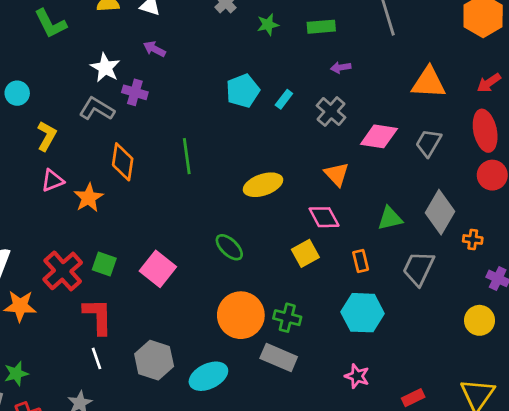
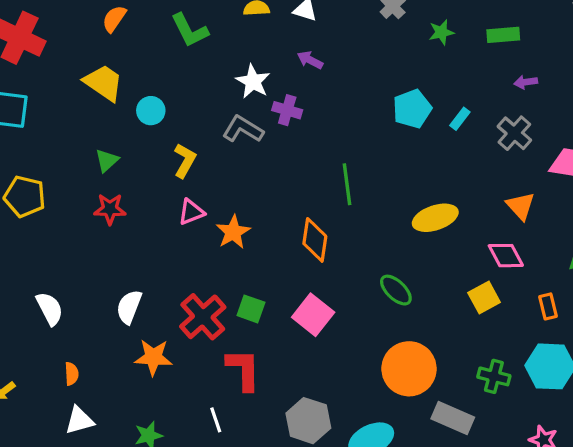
orange diamond: (123, 162) -> (315, 240), moved
green cross: (287, 318) -> (494, 376), moved
white line: (96, 358) -> (216, 420), moved

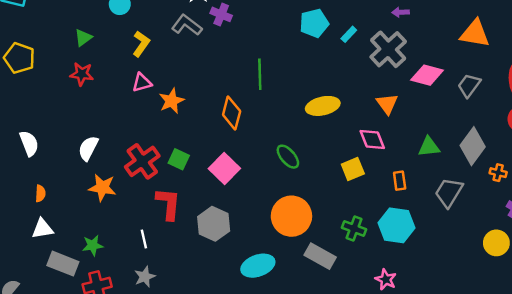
gray cross: (514, 133) -> (388, 49), size x1.4
gray hexagon: (308, 421) -> (214, 224), moved

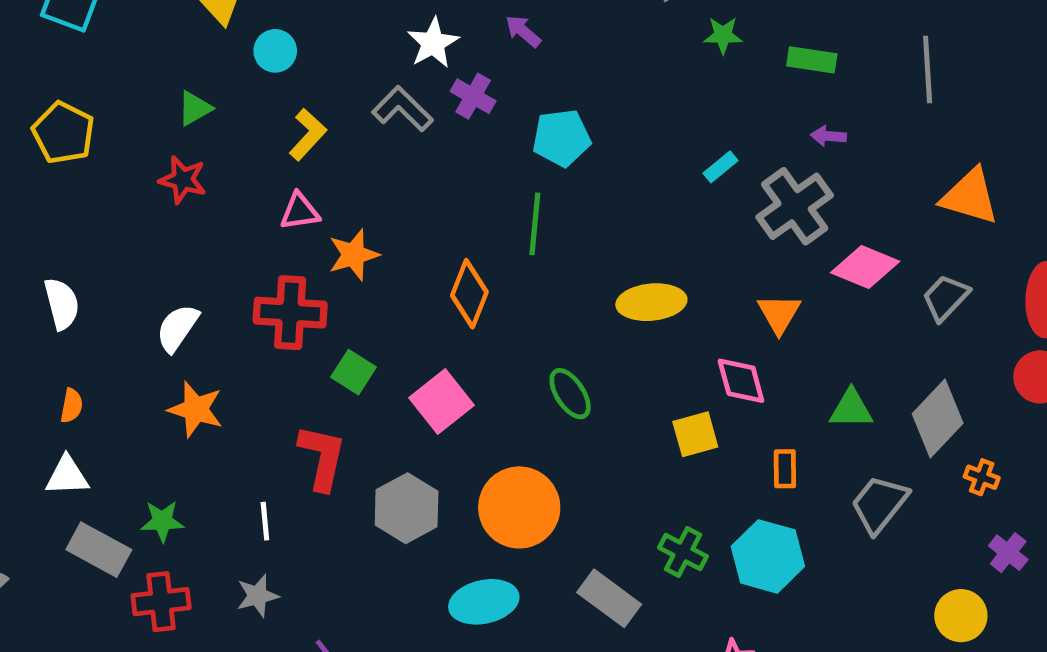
cyan pentagon: (314, 23) -> (561, 138), moved
red cross: (142, 161) -> (290, 313), moved, turned 32
orange circle: (291, 216) -> (519, 507), moved

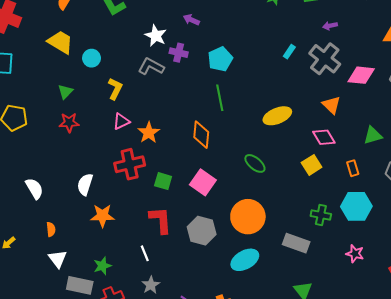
white triangle: (67, 476) -> (58, 259), turned -48

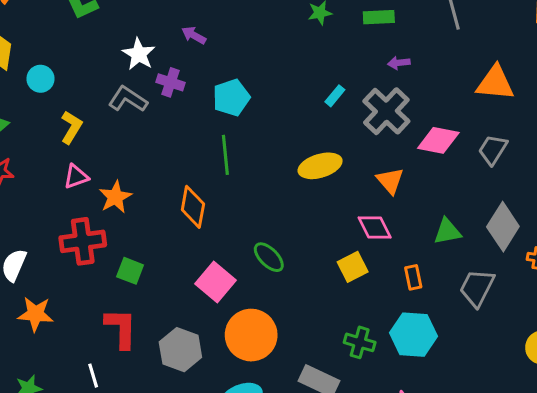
yellow ellipse: (277, 116) -> (320, 166), moved
pink square: (203, 182) -> (215, 282), moved

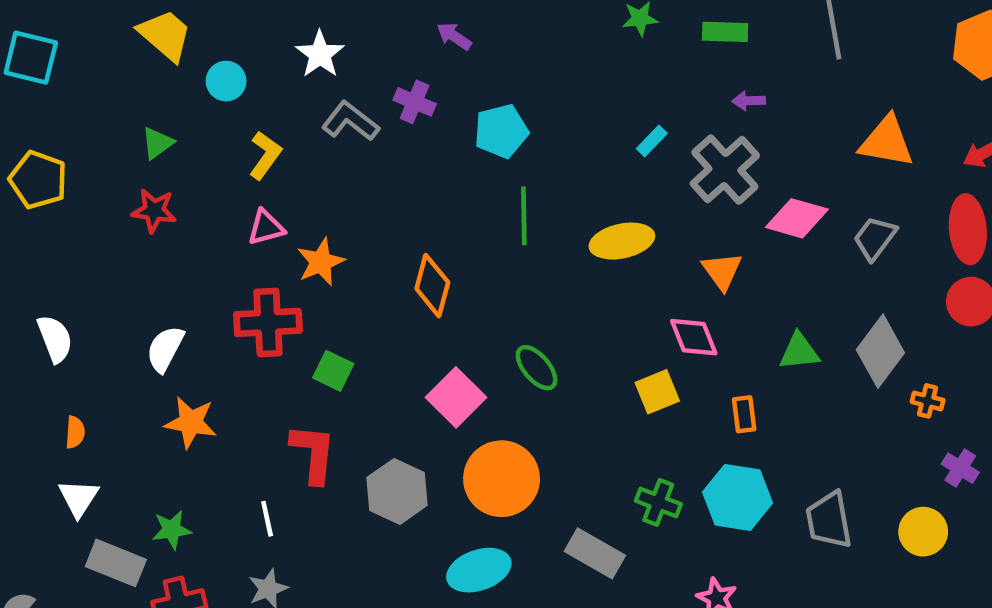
white star: (139, 54) -> (320, 54), moved
green line: (225, 155) -> (524, 216), moved
gray trapezoid: (477, 288) -> (829, 520), moved, turned -42

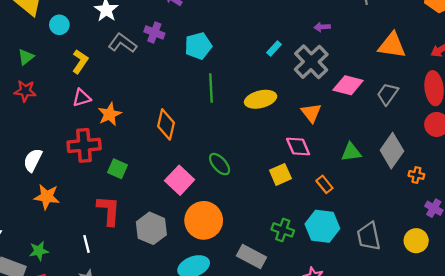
orange rectangle: (744, 414) -> (324, 184), turned -30

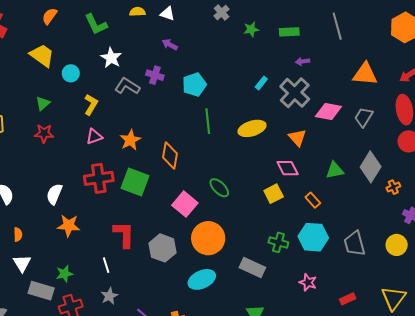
orange star: (110, 114) -> (130, 140), moved
green square: (118, 169) -> (135, 182), moved, size x1.6
orange cross: (416, 175) -> (393, 187), turned -32

